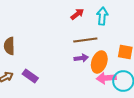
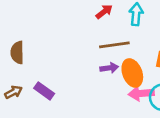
orange ellipse: (99, 62) -> (132, 73), turned -40

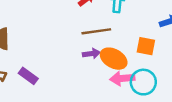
orange ellipse: (132, 73) -> (114, 59), turned -40

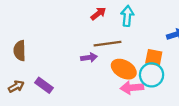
purple arrow: (91, 54) -> (89, 58), moved
cyan circle: (143, 82) -> (152, 75), moved

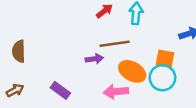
purple rectangle: (44, 85) -> (60, 90), moved
pink arrow: (132, 88) -> (116, 92), moved

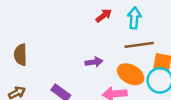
brown line: (115, 44) -> (139, 45), moved

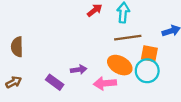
purple arrow: (94, 62) -> (79, 70), moved

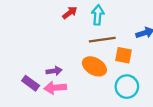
cyan circle: (147, 71) -> (127, 87), moved
pink arrow: (105, 83) -> (55, 88), moved

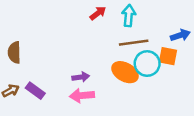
orange square: (124, 55) -> (168, 56), moved
purple rectangle: (31, 83) -> (35, 91), moved
cyan circle: (127, 87) -> (147, 64), moved

